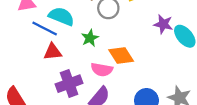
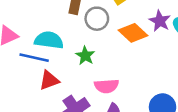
purple star: (163, 24) -> (160, 21), turned 30
orange diamond: (121, 55) -> (133, 33), moved

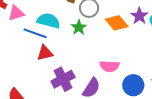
green star: (85, 56) -> (79, 27), moved
pink semicircle: (106, 86) -> (109, 66), moved

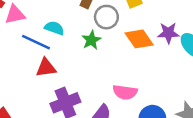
purple star: (139, 16) -> (168, 33), turned 30
cyan semicircle: (49, 21) -> (54, 28), size x0.7

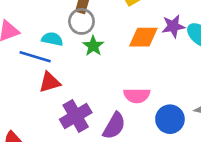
gray circle: (106, 17) -> (81, 21), moved
orange diamond: (139, 39) -> (143, 37), turned -48

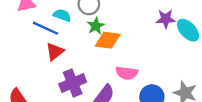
orange diamond: (143, 37) -> (108, 40), moved
red triangle: (50, 82) -> (55, 51), turned -30

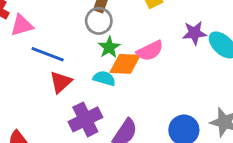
cyan semicircle: (62, 15) -> (104, 78), moved
pink semicircle: (127, 73) -> (150, 51), moved, turned -30

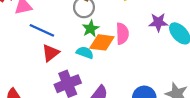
pink semicircle: (150, 51) -> (122, 34), turned -70

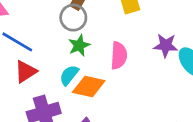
orange diamond: (102, 42) -> (89, 87), moved
cyan semicircle: (85, 53) -> (69, 75), turned -77

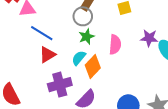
orange diamond: (89, 87) -> (93, 67), turned -60

